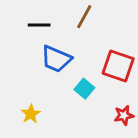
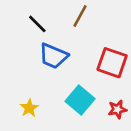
black line: (39, 25) -> (37, 24), turned 45
cyan square: (84, 89) -> (80, 100), moved, size x1.5

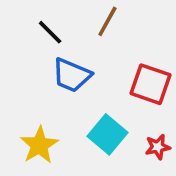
yellow star: (29, 108) -> (39, 145), size x1.5

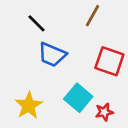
brown line: (107, 21) -> (92, 16), moved
red star: (158, 147) -> (104, 112), moved

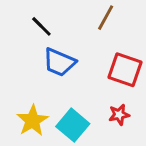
cyan square: (78, 98) -> (73, 125), moved
red star: (104, 112) -> (119, 115), moved

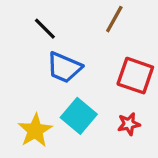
cyan square: (73, 125) -> (79, 116), moved

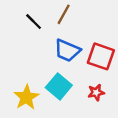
brown line: (114, 19) -> (64, 14), moved
blue trapezoid: (64, 67) -> (67, 50), moved

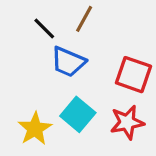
blue trapezoid: (67, 50) -> (68, 62), moved
red star: (96, 92) -> (127, 122), size x1.5

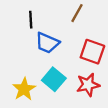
brown line: (84, 19) -> (77, 13), moved
black line: (44, 28) -> (31, 20), turned 42

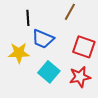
yellow star: (24, 89) -> (19, 53), moved, turned 30

